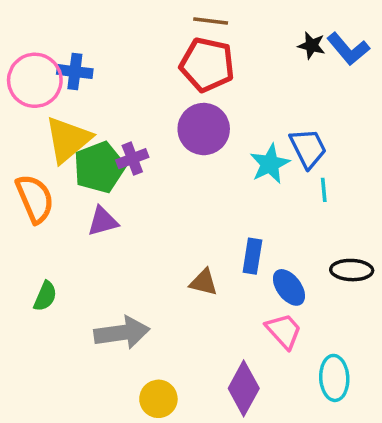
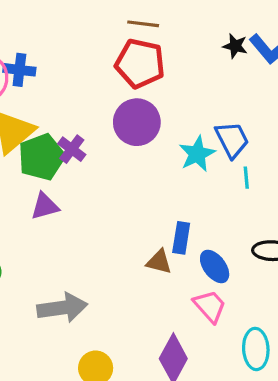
purple cross: (132, 159) -> (72, 149), turned -32
brown triangle: (204, 282) -> (159, 262), moved

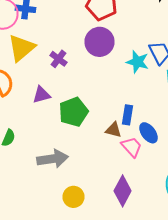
cyan star: (197, 154) -> (138, 62), turned -30
green pentagon: (42, 157) -> (74, 112), moved
pink trapezoid: (210, 306) -> (132, 147), moved

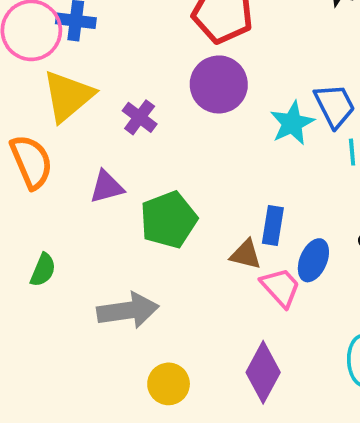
cyan star: (138, 62) -> (292, 123), turned 30
blue ellipse: (148, 133) -> (313, 260), turned 60

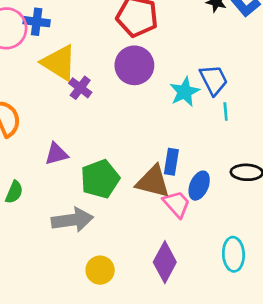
yellow triangle: (68, 96) -> (59, 63), moved, turned -48
purple triangle: (107, 187) -> (56, 154), moved
green pentagon: (169, 220) -> (100, 179), moved
brown triangle: (246, 254) -> (153, 182), size x1.6

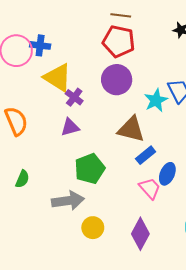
purple triangle: (56, 154) -> (70, 127), moved
blue rectangle: (171, 162) -> (146, 155), turned 42
brown triangle: (153, 182) -> (131, 129), moved
yellow circle: (100, 270) -> (93, 228), moved

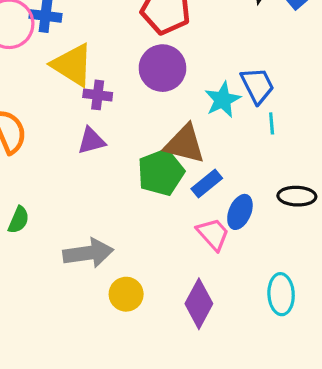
purple cross: (74, 97) -> (98, 95), turned -30
green pentagon: (90, 169) -> (161, 172), moved

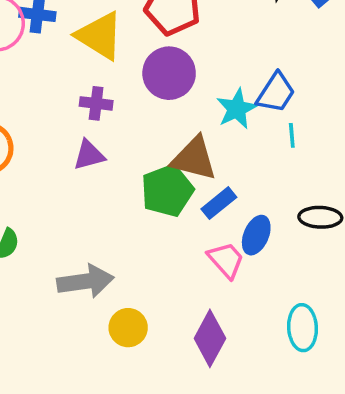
yellow triangle: (72, 65) -> (100, 36), moved
blue trapezoid: (257, 85) -> (276, 93), turned 60

